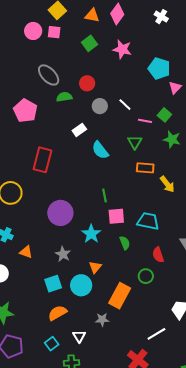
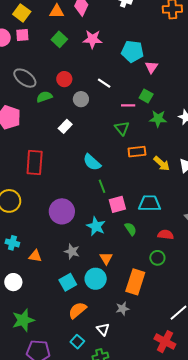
white line: (125, 105) -> (104, 83), moved
cyan semicircle: (100, 150) -> (92, 162), moved
red semicircle: (158, 255) -> (166, 235), turned 126

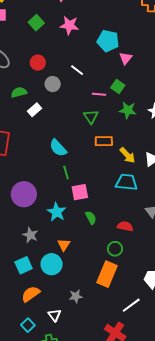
green semicircle: (44, 97) -> (19, 92), moved
cyan trapezoid: (150, 203) -> (126, 182), moved
orange rectangle: (135, 282) -> (107, 274), moved

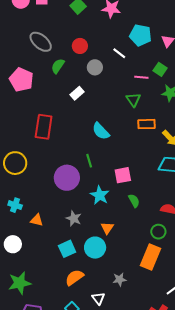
cyan pentagon: (108, 41) -> (140, 35), moved
green semicircle: (19, 92) -> (58, 66), moved, turned -42
green line: (66, 173) -> (89, 161), moved

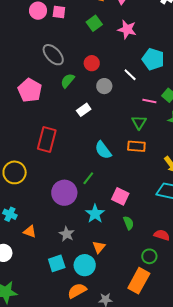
orange rectangle: (147, 124) -> (136, 146), moved
green line: (89, 161) -> (88, 178), turned 48
pink square: (123, 175) -> (120, 196), turned 30
orange semicircle: (74, 277) -> (77, 291), moved

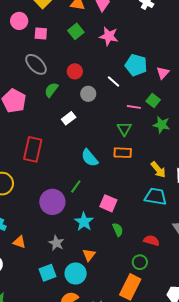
pink square: (59, 12) -> (41, 34), moved

